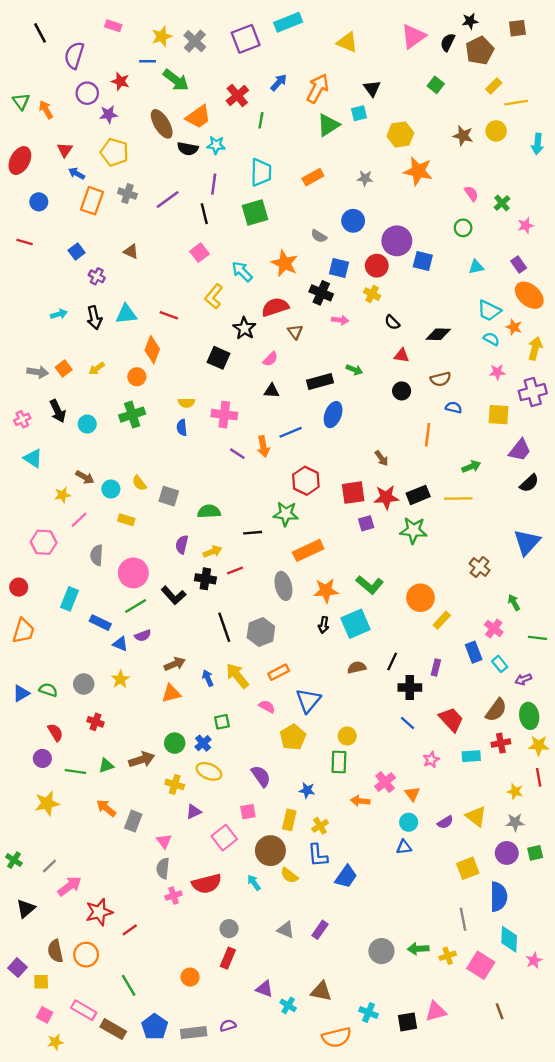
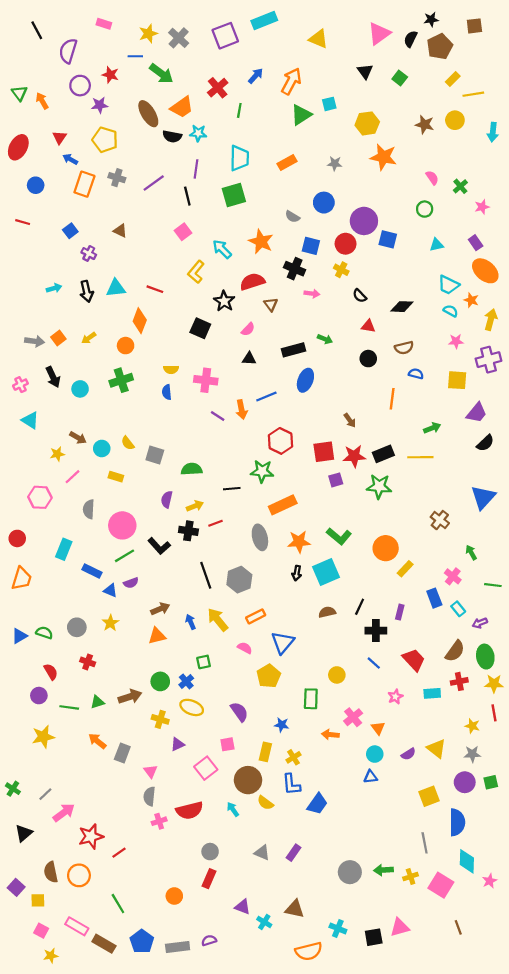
black triangle: (372, 88) -> (365, 71), moved
yellow circle: (347, 736) -> (337, 675), moved

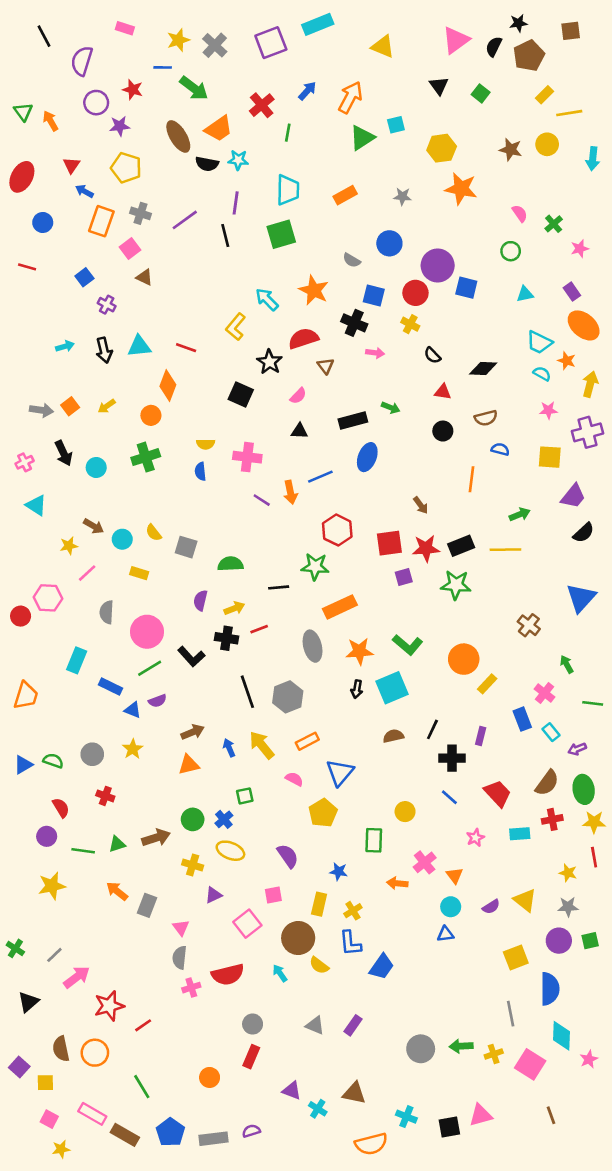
pink square: (183, 232) -> (130, 249), moved
red circle: (17, 538) -> (21, 616), moved

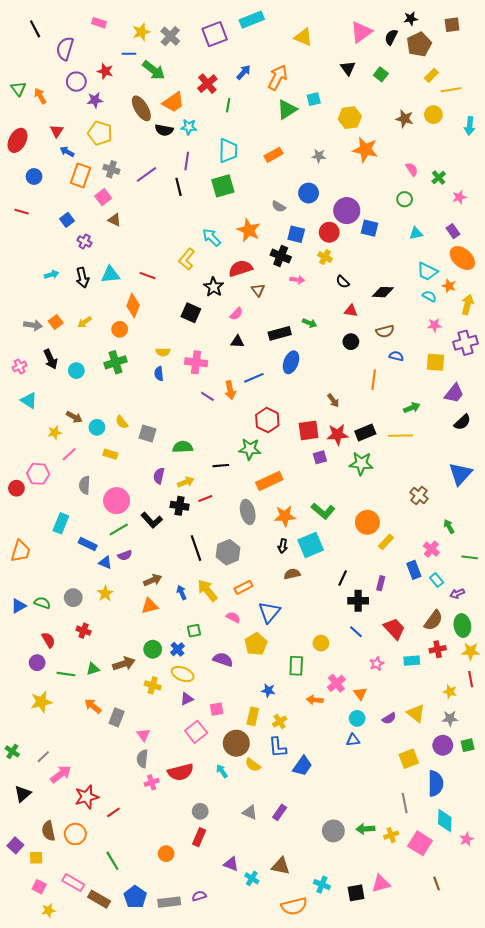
brown semicircle: (393, 736) -> (292, 574), moved
purple semicircle: (288, 856) -> (223, 660), moved, turned -36
purple triangle: (213, 895) -> (187, 699), moved

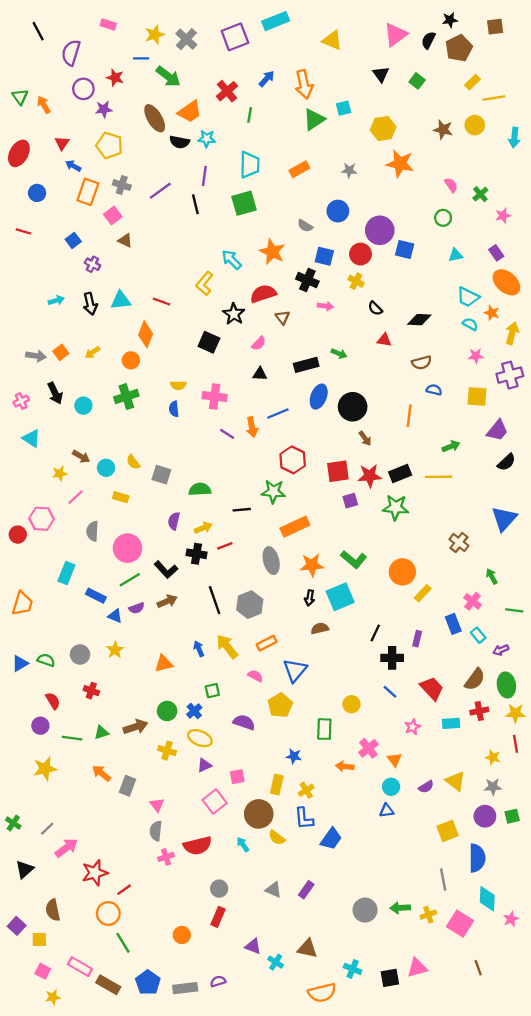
orange arrow: (278, 77) -> (304, 84), turned 140
black circle: (351, 342) -> (353, 407), moved, size x1.6
brown arrow: (153, 580) -> (167, 601), moved
orange circle: (75, 834) -> (108, 913), moved

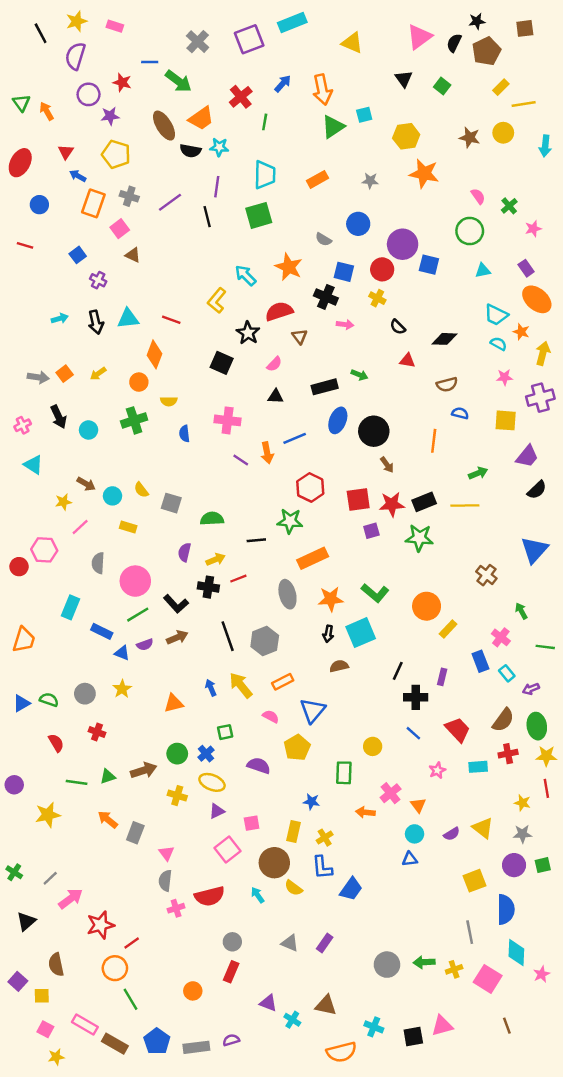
yellow star: (155, 35) -> (77, 21), moved
green circle: (443, 218) -> (470, 231), size x1.5
yellow semicircle: (178, 385) -> (169, 401), moved
purple circle: (40, 726) -> (14, 785), moved

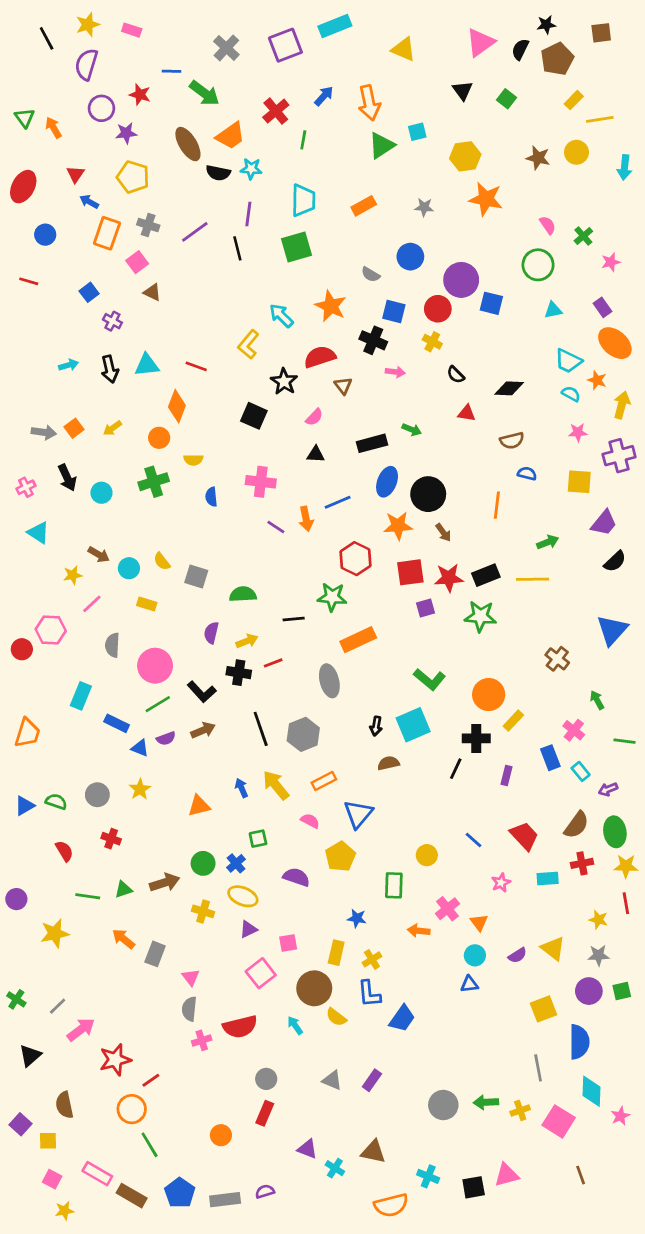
orange star: (331, 599) -> (398, 526), moved
black cross: (416, 697) -> (476, 738), moved

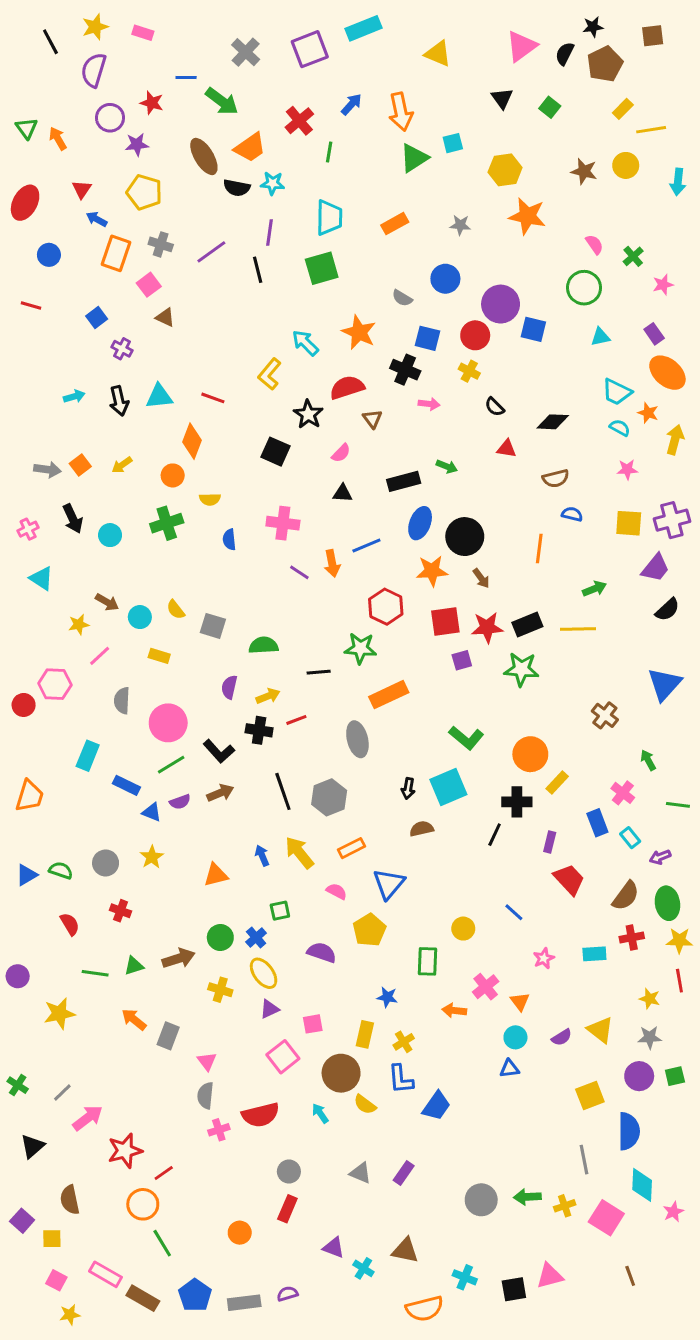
purple cross: (619, 456) -> (672, 520), moved
red trapezoid: (524, 836) -> (569, 879), moved
yellow ellipse: (243, 896) -> (264, 973), turned 32

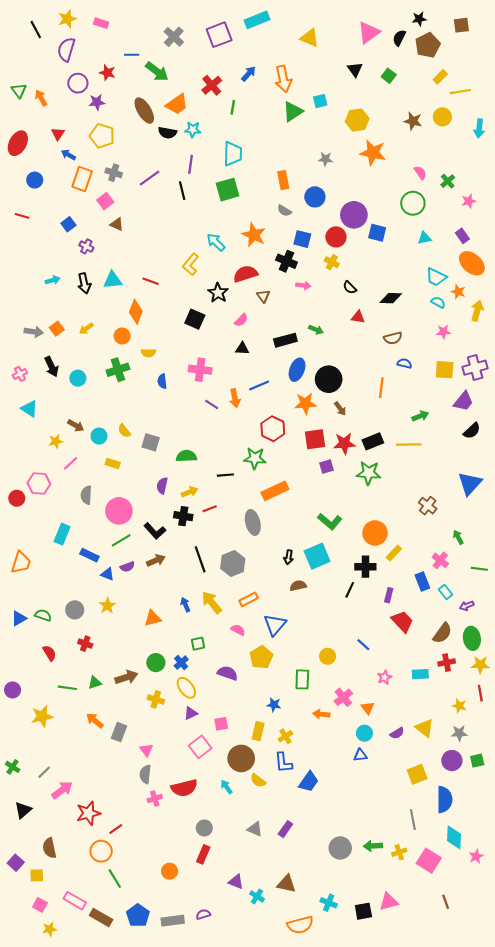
orange rectangle: (395, 224) -> (283, 180), moved, turned -72

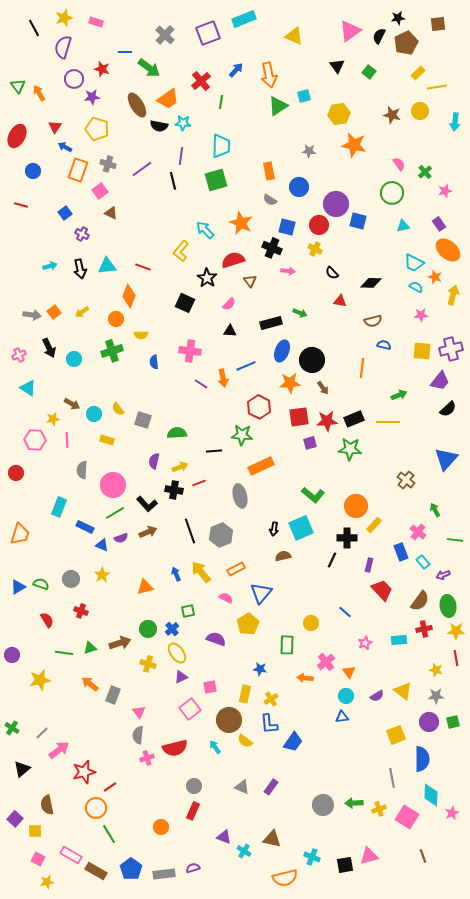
pink line: (71, 463) -> (67, 440), turned -49
pink hexagon: (39, 483) -> (35, 440), moved

